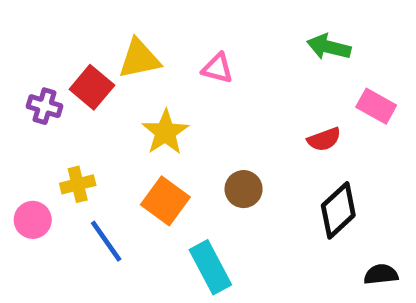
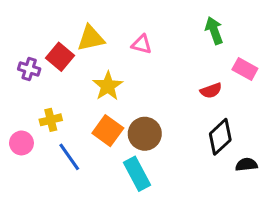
green arrow: (329, 47) -> (214, 30), turned 56
brown circle: (244, 189) -> (145, 134), moved, size x1.4
black semicircle: (381, 274) -> (246, 165), moved

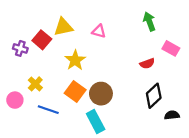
yellow cross: (51, 120) -> (35, 84), turned -32
blue line: (69, 157) -> (48, 110), turned -36

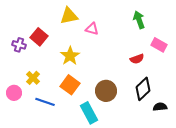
yellow triangle: (63, 27) -> (69, 16), moved
brown circle: (101, 94) -> (106, 91), moved

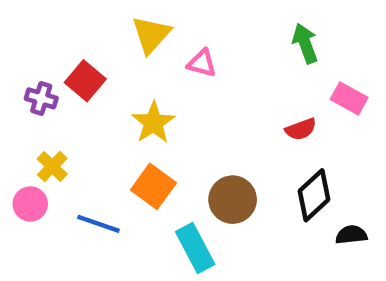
yellow triangle: (69, 16) -> (151, 35), turned -36
yellow cross: (33, 78) -> (52, 167), moved

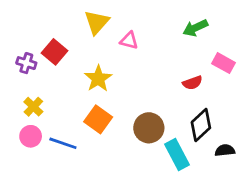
green arrow: (305, 43) -> (195, 28), turned -95
pink circle: (30, 204) -> (31, 136), moved
cyan rectangle: (195, 248) -> (177, 155), moved

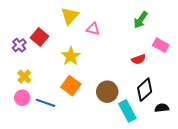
green arrow: (195, 28) -> (141, 20), turned -30
purple cross: (26, 63) -> (19, 45), turned 32

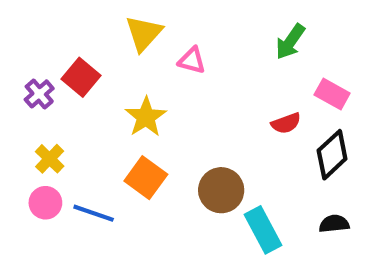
black diamond: (145, 90) -> (332, 155), moved

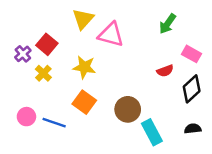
pink triangle: (192, 60) -> (111, 35), size x1.6
yellow star: (146, 117) -> (84, 67), turned -30
yellow cross: (50, 159) -> (43, 73), moved

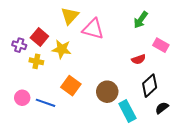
purple cross: (23, 54) -> (19, 45), turned -32
yellow star: (84, 67) -> (62, 49), moved
yellow cross: (43, 73) -> (36, 61), turned -32
black diamond: (192, 89) -> (150, 86), moved
black semicircle: (193, 129) -> (162, 108), turned -32

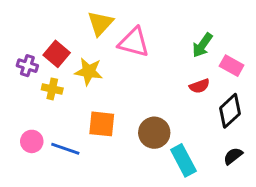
green arrow: (141, 20) -> (202, 45), moved
orange square: (71, 86) -> (102, 124), turned -30
black diamond: (150, 86) -> (230, 111), moved

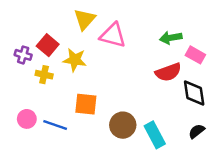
green arrow: (202, 45) -> (171, 38), turned 45
red semicircle: (199, 86) -> (168, 72), size x1.5
black diamond: (230, 111) -> (194, 93), turned -56
brown circle: (154, 133) -> (123, 125), moved

